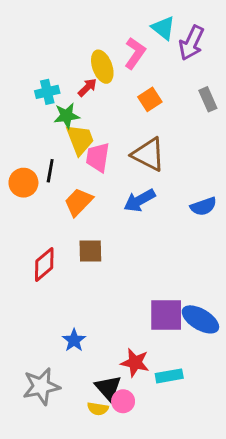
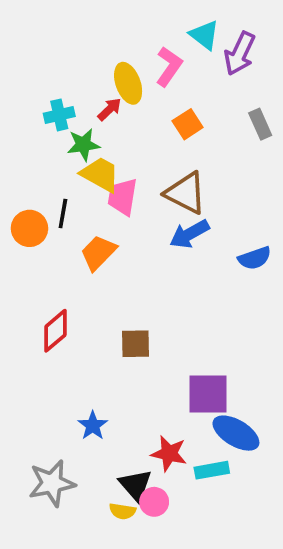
yellow trapezoid: (80, 140) -> (100, 174), turned -40
blue arrow: (139, 200) -> (189, 234), moved
brown square: (90, 251) -> (136, 344), moved
blue ellipse: (200, 319) -> (236, 433), moved

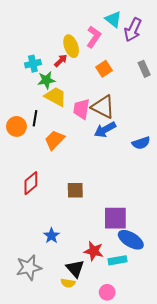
pink trapezoid: (122, 197) -> (81, 109), moved
pink circle: (154, 502) -> (107, 292), moved

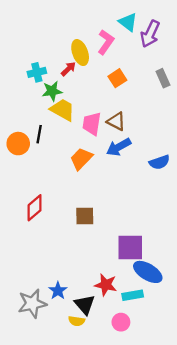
brown triangle: (103, 107) -> (116, 121), size x0.7
orange trapezoid: (55, 140) -> (81, 159), moved
blue star: (51, 236) -> (58, 291), moved
pink circle: (107, 292) -> (121, 322), moved

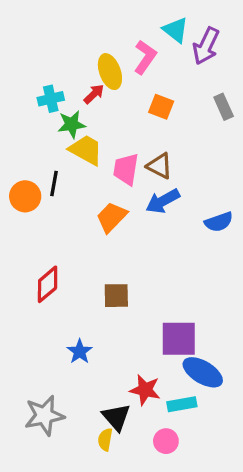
orange square: (117, 78) -> (161, 107), turned -36
blue star: (58, 291) -> (80, 352), moved
yellow semicircle: (77, 321) -> (105, 439), turned 91

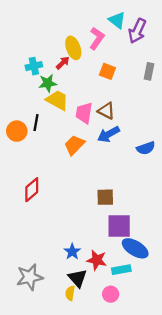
gray rectangle: (224, 107) -> (149, 71), turned 35
brown square: (116, 296) -> (105, 197), moved
blue star: (80, 352) -> (72, 252), moved

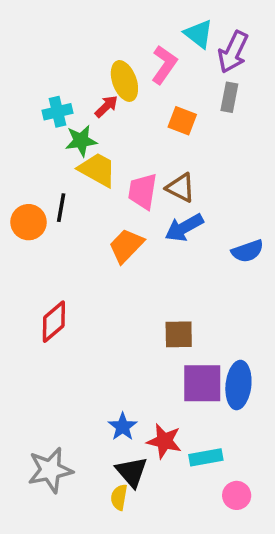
gray rectangle: (149, 71) -> (229, 97), moved
blue ellipse: (135, 248) -> (238, 385), moved, turned 65
pink circle: (111, 294) -> (237, 495), moved

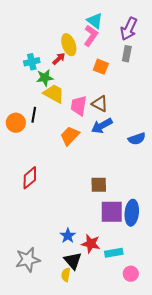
cyan triangle: (199, 34) -> (95, 21), moved

